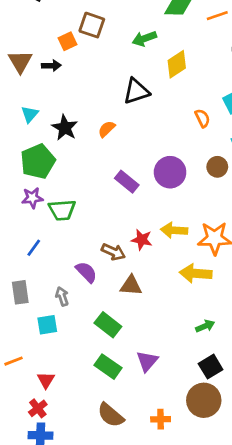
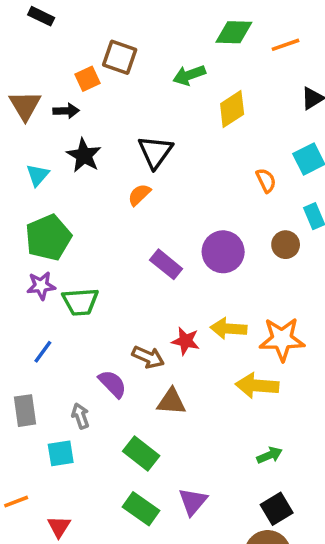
black triangle: (136, 91) -> (155, 152), moved, turned -36
black star: (65, 128) -> (84, 155), moved

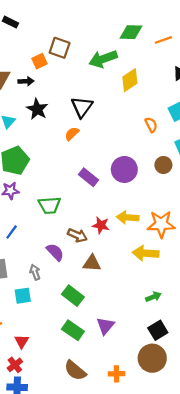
green arrow: (189, 75) -> (103, 59), size x1.4
green trapezoid: (80, 302) -> (49, 205), moved

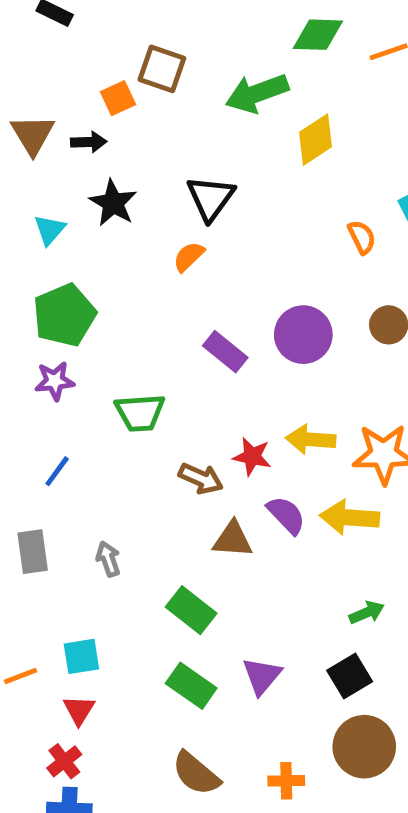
purple semicircle: (55, 252) -> (286, 515), moved
cyan square: (23, 296) -> (81, 656), moved
black square: (158, 330) -> (350, 676), moved

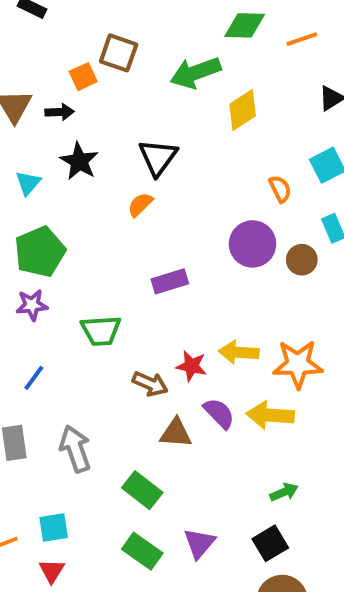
purple circle: (303, 335) -> (253, 244), moved
purple rectangle: (225, 352) -> (170, 281), turned -56
gray arrow: (108, 559) -> (75, 449), size x1.6

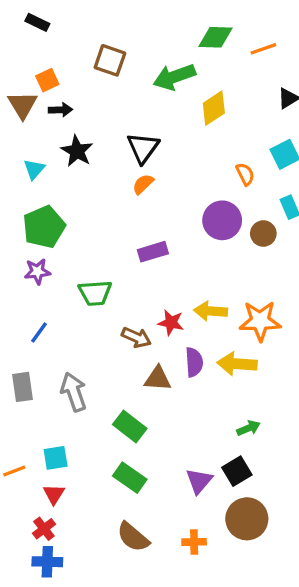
orange square: (83, 77) -> (47, 80), moved
orange semicircle: (140, 205) -> (143, 184), moved
purple semicircle: (219, 413) -> (194, 362), turned 40
purple triangle: (199, 543) -> (199, 481), moved

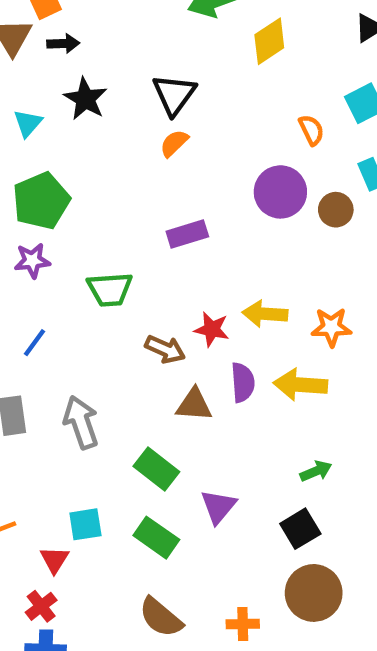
orange star: (260, 321) -> (331, 327), size x0.7
cyan square: (56, 458) -> (85, 524), moved
purple triangle: (199, 481) -> (218, 507), moved

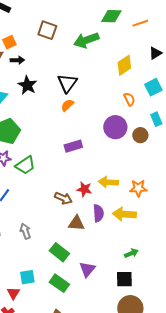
yellow diamond: (269, 41) -> (124, 65), moved
green trapezoid: (110, 289) -> (25, 165), moved, turned -30
gray arrow: (81, 422) -> (25, 231), size x0.7
black square: (300, 529) -> (124, 279), turned 30

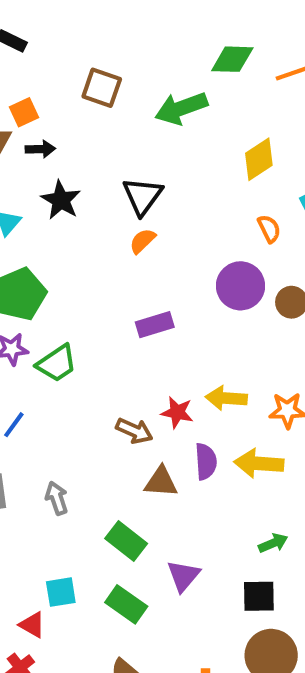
red triangle: (13, 293) -> (32, 625), turned -32

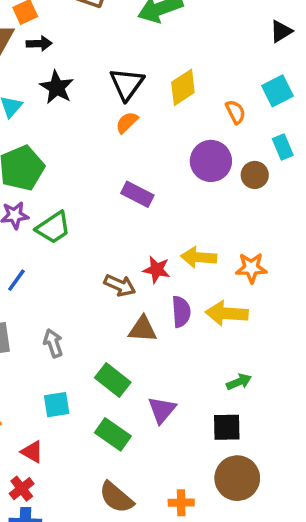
yellow diamond: (259, 159) -> (183, 87), moved
purple rectangle: (155, 325) -> (137, 194), turned 44
cyan square: (61, 592) -> (57, 405), moved

